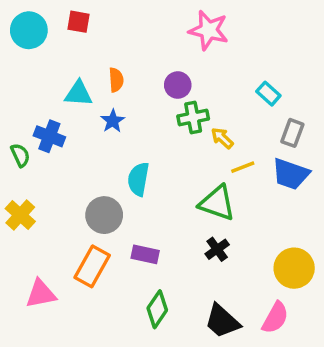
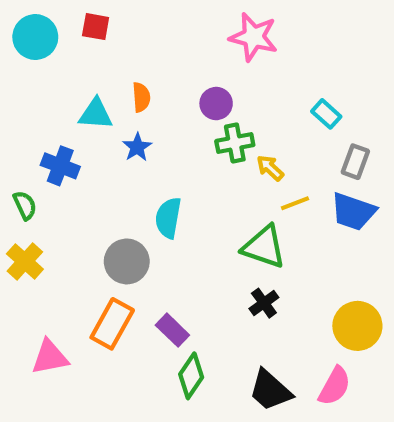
green semicircle: (20, 155) -> (25, 205), moved
purple rectangle: (145, 254) -> (172, 330), moved, turned 32

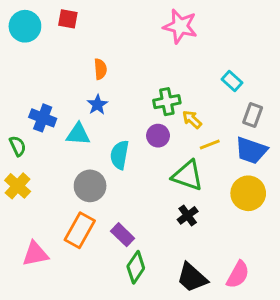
purple circle: (216, 104) -> (158, 136), moved
cyan triangle: (96, 114) -> (78, 134), moved
yellow circle: (357, 326) -> (248, 193), moved

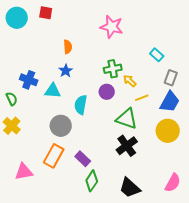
pink star: (180, 26) -> (112, 27), moved
blue trapezoid: (251, 150) -> (170, 102), turned -80
black cross: (188, 215) -> (127, 146), size x1.5
pink semicircle: (238, 275) -> (173, 183), moved

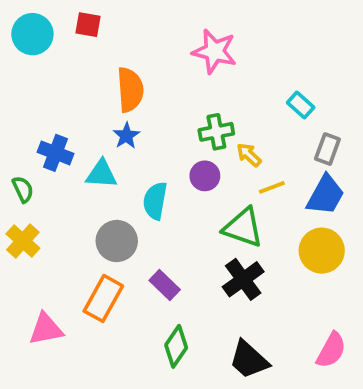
orange semicircle: (68, 47) -> (130, 90), size x1.6
purple rectangle: (83, 159) -> (165, 285), moved

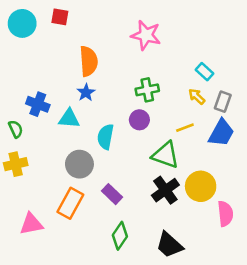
yellow arrow: (249, 155) -> (197, 96), moved
yellow cross: (23, 241) -> (16, 164), turned 35
yellow circle: (322, 251) -> (201, 186), moved
pink semicircle: (331, 350) -> (225, 214), moved, turned -35

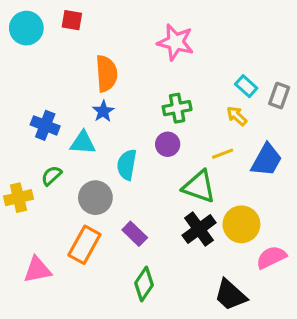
gray rectangle: (223, 102) -> (279, 96), moved
green semicircle: (16, 129) -> (51, 176), moved, turned -108
pink semicircle: (225, 214) -> (271, 257), turned -110
black trapezoid: (169, 245) -> (230, 295), moved

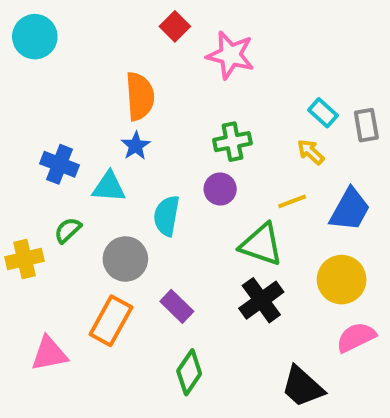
red square: (72, 20) -> (175, 26), moved, turned 35
gray rectangle: (279, 96) -> (366, 125), turned -30
yellow circle: (241, 224) -> (342, 280), moved

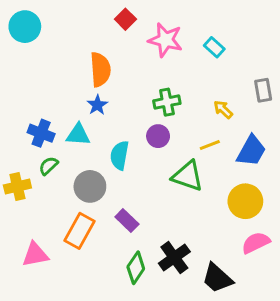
cyan rectangle: (323, 113) -> (214, 47), moved
blue cross: (59, 164) -> (41, 133), moved
black cross: (261, 300) -> (174, 257), moved

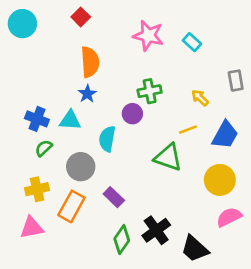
red square: (125, 19) -> (81, 17), moved
purple circle: (158, 136) -> (132, 114), moved
yellow cross: (17, 186) -> (37, 189), moved

